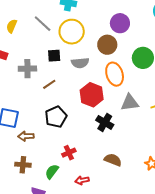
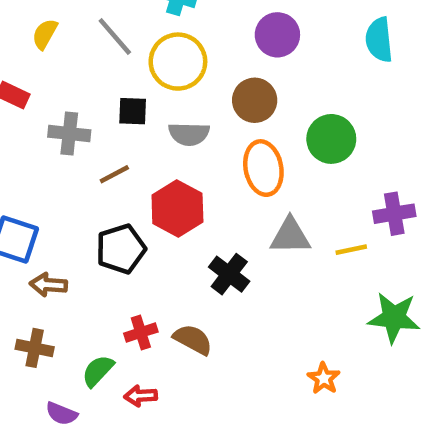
purple circle: (120, 23) -> (277, 35), moved
red hexagon: (92, 95) -> (177, 208), moved
brown semicircle: (113, 160) -> (193, 340), moved
red arrow: (82, 180) -> (141, 396), moved

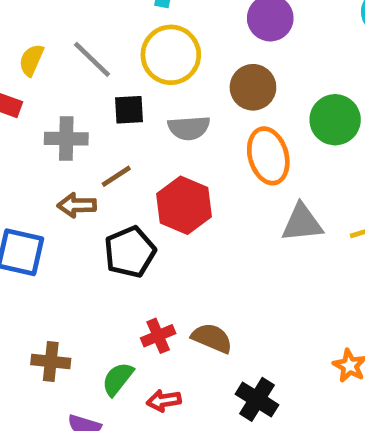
yellow semicircle: (45, 34) -> (31, 60), moved
gray line: (115, 37) -> (92, 59), moved
black cross: (229, 274) -> (257, 399), moved
brown arrow: (48, 285) -> (77, 205), moved

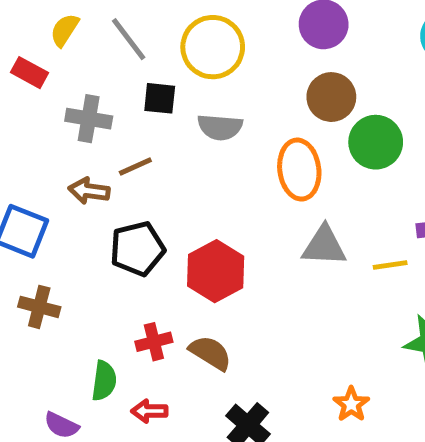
brown circle: (253, 87) -> (331, 97), moved
red hexagon: (184, 205) -> (216, 271), moved
brown cross: (51, 361) -> (39, 307), moved
green semicircle: (118, 379) -> (104, 381), turned 141

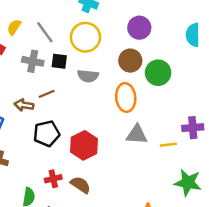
brown circle: (331, 97) -> (130, 61), moved
gray cross: (89, 119) -> (33, 61), moved
green circle: (376, 142) -> (158, 73), moved

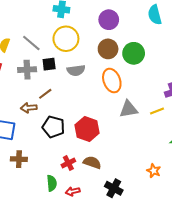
black pentagon: (47, 134) -> (53, 127), turned -30

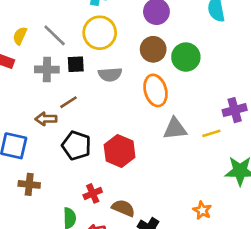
brown semicircle: (92, 162) -> (123, 208), moved

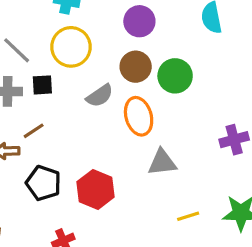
gray semicircle: (110, 74) -> (100, 96), moved, turned -30
yellow line: (211, 133) -> (188, 216), moved

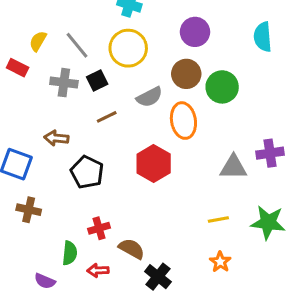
black square: (42, 85) -> (97, 80), turned -30
brown line: (34, 131) -> (107, 117), moved
gray triangle: (162, 162) -> (233, 167), moved
red hexagon: (95, 189) -> (154, 163), moved

